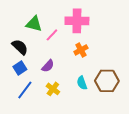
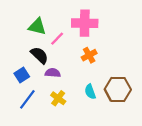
black semicircle: (20, 47) -> (39, 55), moved
purple semicircle: (48, 66) -> (53, 73), turned -128

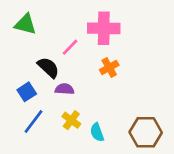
green triangle: (37, 26) -> (25, 24), moved
brown hexagon: (118, 89) -> (146, 132), moved
cyan semicircle: (90, 92) -> (97, 132), moved

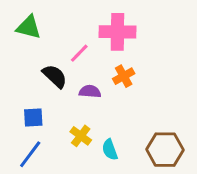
purple semicircle: (65, 89) -> (90, 91), moved
blue square: (27, 92) -> (33, 118), moved, turned 30
blue line: (33, 121) -> (30, 154), moved

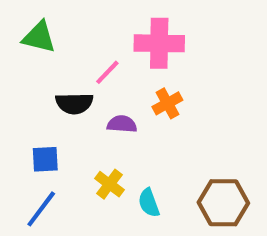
black semicircle: (55, 76) -> (74, 103), turned 136

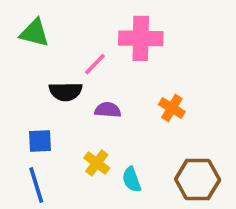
orange cross: (167, 103) -> (172, 108), moved, turned -30
blue line: (41, 209) -> (36, 185), turned -54

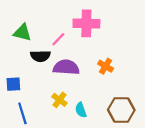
green triangle: (34, 33) -> (22, 32), moved
purple semicircle: (108, 110) -> (66, 67), size x1.6
blue square: (40, 141) -> (13, 84), moved

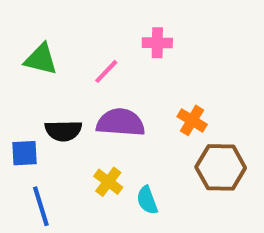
pink cross: (86, 23) -> (157, 43), size x0.6
black semicircle: (40, 56) -> (63, 131), moved
brown hexagon: (121, 110) -> (221, 167), moved

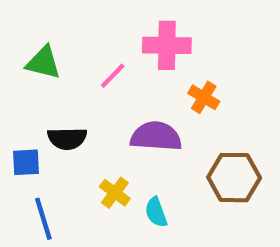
pink cross: (157, 43) -> (167, 45), size x1.5
orange cross: (192, 120) -> (204, 97), moved
purple semicircle: (121, 122) -> (156, 136), moved

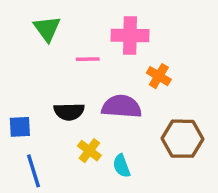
green triangle: (43, 63) -> (47, 29), moved, turned 40
pink line: (113, 76) -> (88, 59), turned 45
black semicircle: (67, 139) -> (69, 112), moved

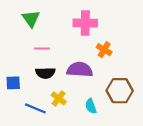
pink line: (88, 59) -> (42, 49), moved
cyan semicircle: (122, 166) -> (91, 106), moved
blue line: (33, 171) -> (35, 108), moved, turned -50

